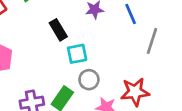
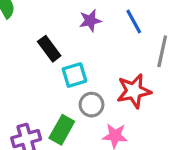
red star: (135, 92) -> (134, 91), moved

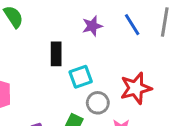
black rectangle: (49, 49) -> (56, 54), turned 40
gray line: (162, 51) -> (165, 22), moved

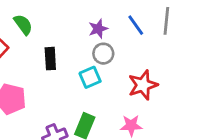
black rectangle: (56, 54) -> (50, 59), moved
gray circle: (98, 103) -> (103, 54), moved

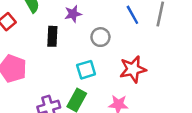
purple star: (98, 29) -> (73, 14), moved
cyan square: (90, 77) -> (86, 70), moved

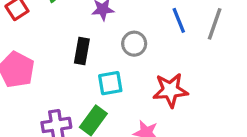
black rectangle: (52, 36) -> (82, 51), moved

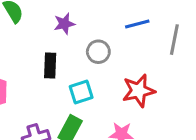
blue line: (179, 20) -> (137, 24), turned -75
gray line: (215, 24) -> (174, 40), moved

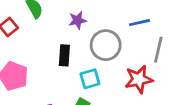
gray line: (174, 40) -> (158, 50), moved
gray circle: (98, 52) -> (106, 45), size x1.5

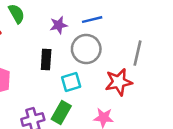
blue line: (139, 23) -> (92, 20), moved

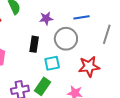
blue line: (92, 20) -> (82, 17), moved
gray line: (137, 53) -> (107, 34), moved

